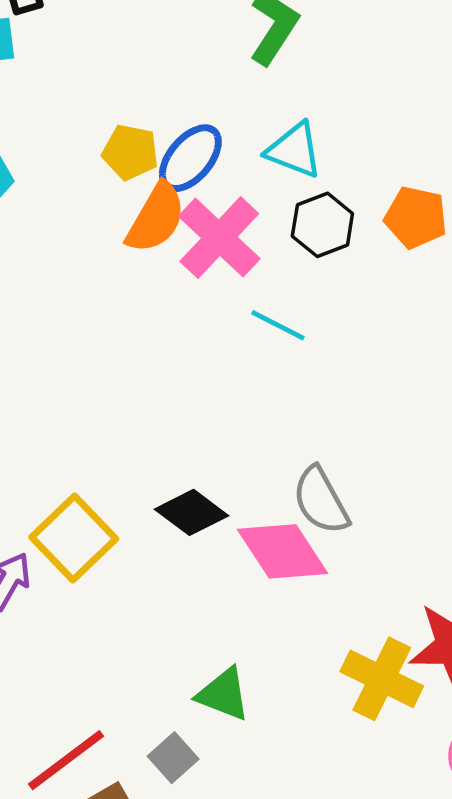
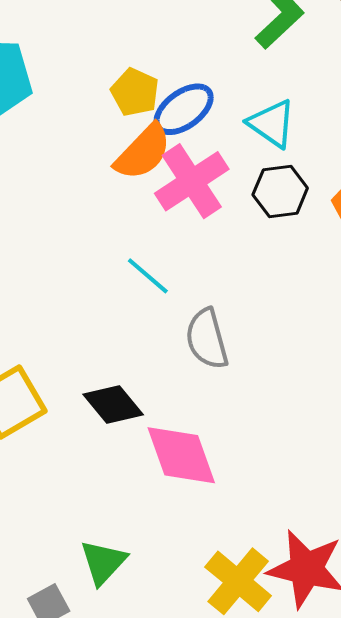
cyan line: (278, 325) -> (148, 276), moved
gray semicircle: (321, 500) -> (207, 339), moved
green triangle: (223, 694) -> (103, 562), turned 38

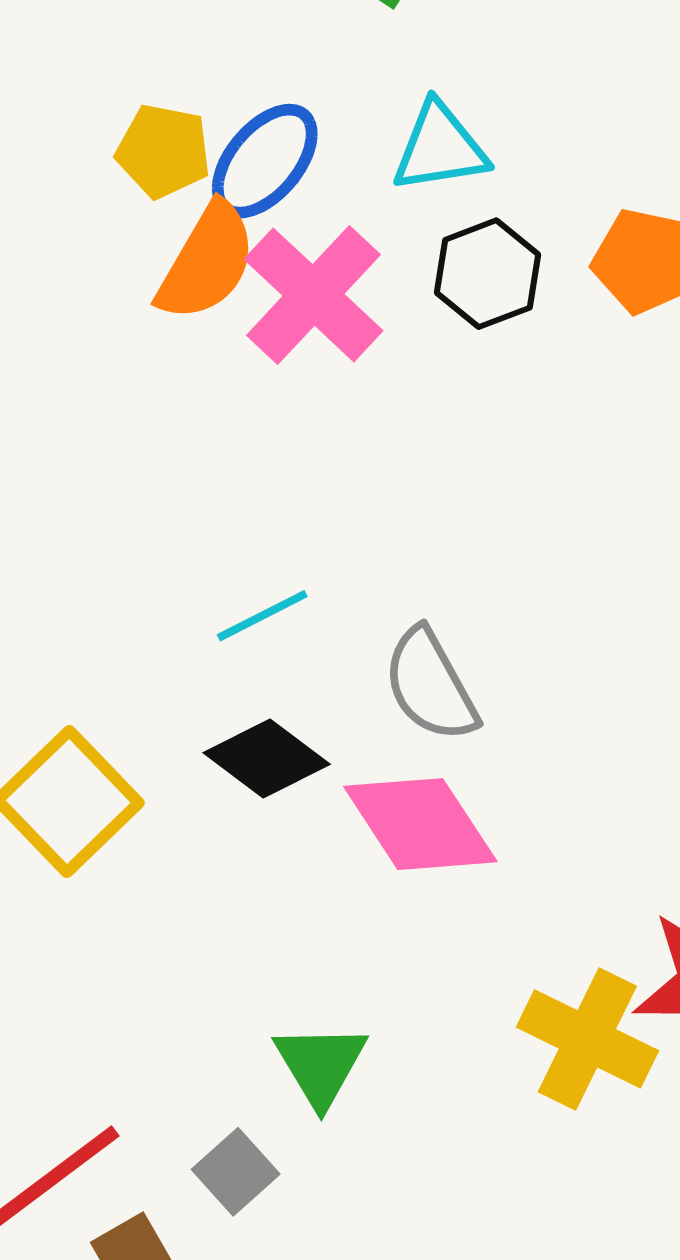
cyan triangle: (272, 124) -> (440, 148), turned -30
cyan line: (148, 276) -> (262, 616), moved, turned -54
gray semicircle: (207, 339) -> (430, 685), moved

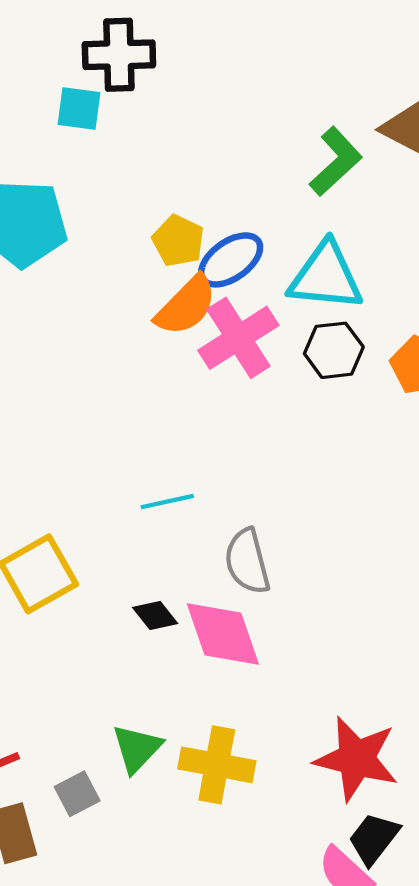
cyan triangle: (440, 148) -> (326, 277), size x1.4
black diamond: (267, 758) -> (155, 616), moved, size x0.7
yellow cross: (587, 1039) -> (217, 765), moved, turned -30

